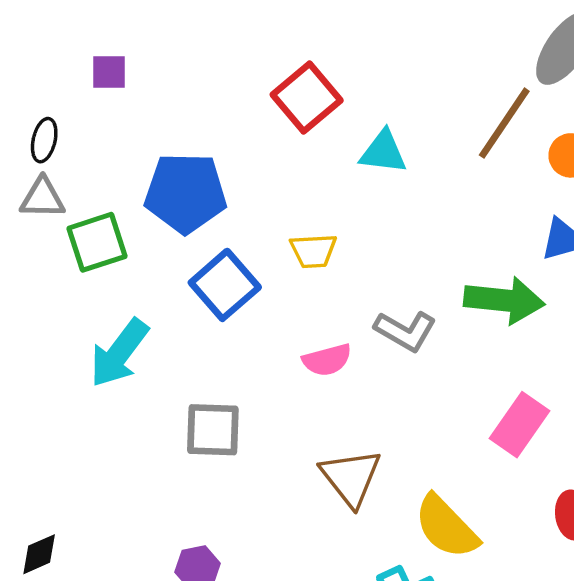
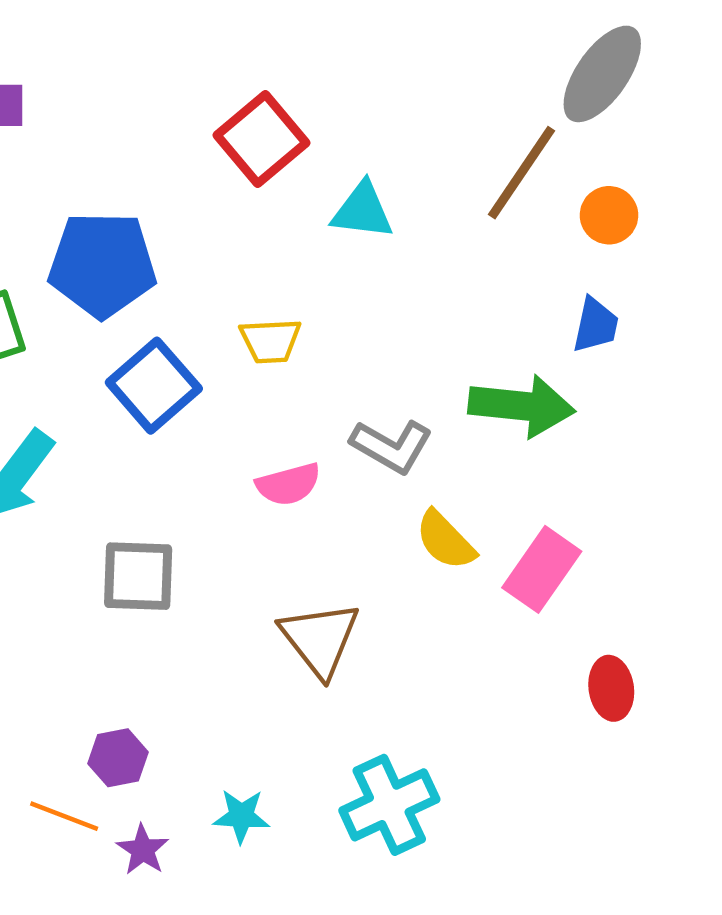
yellow semicircle: (446, 527) -> (445, 540), moved, size x0.7

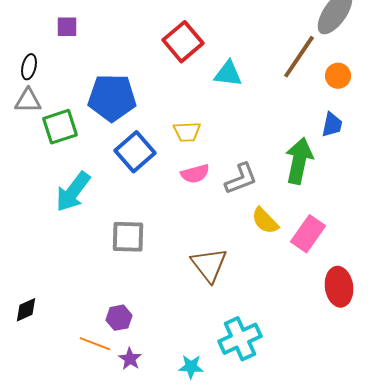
green arrow: (522, 406) -> (299, 161), turned -84
gray L-shape: (392, 446) -> (241, 179), turned -51
pink semicircle: (288, 484) -> (195, 174), moved
red ellipse: (611, 688) -> (339, 287), size x1.4
cyan star: (241, 816) -> (191, 367), moved

